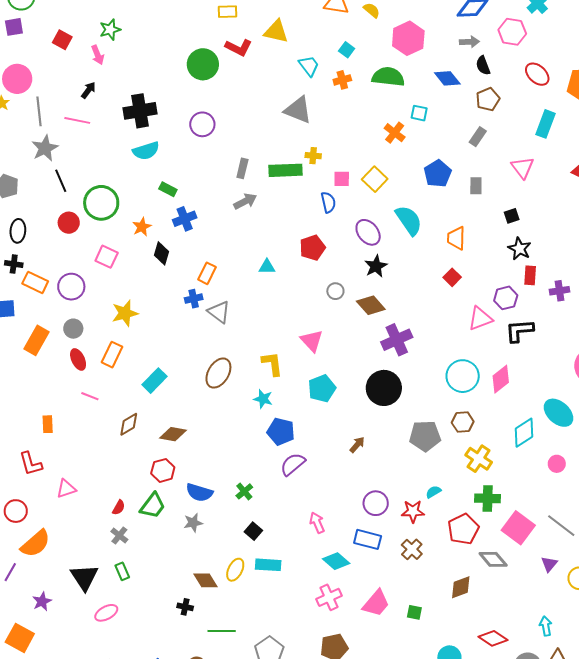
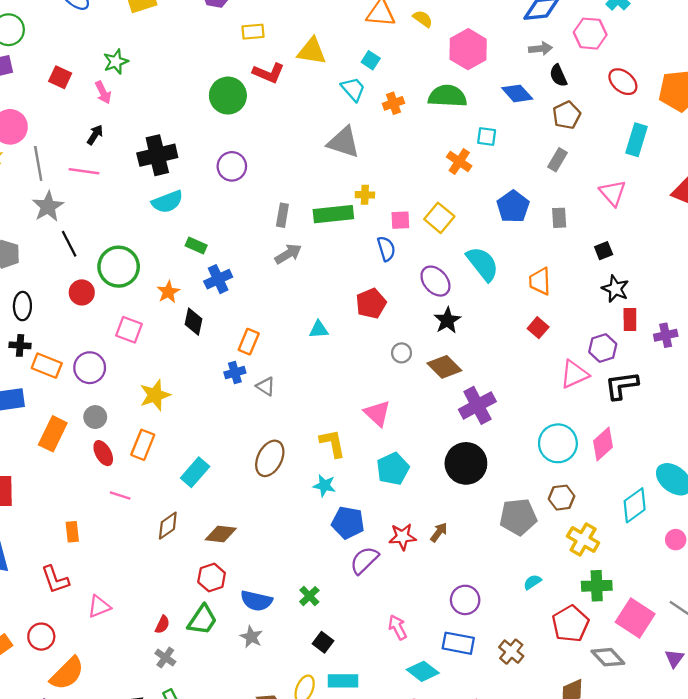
cyan square: (347, 50) -> (371, 60), moved
gray triangle: (219, 312) -> (266, 386), size x0.7
red star: (413, 511) -> (403, 537), moved
gray star: (193, 523) -> (251, 637), turned -30

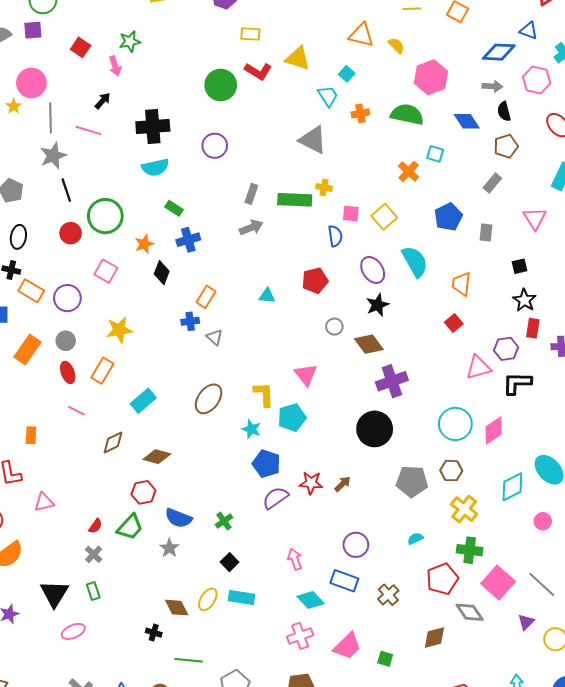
cyan pentagon: (393, 469) -> (292, 417), moved

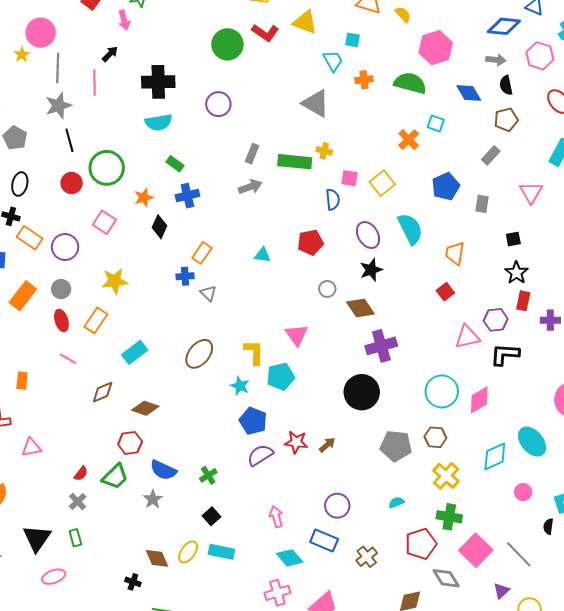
cyan square: (347, 74) -> (352, 40), turned -35
pink line: (88, 130) -> (94, 82), turned 70

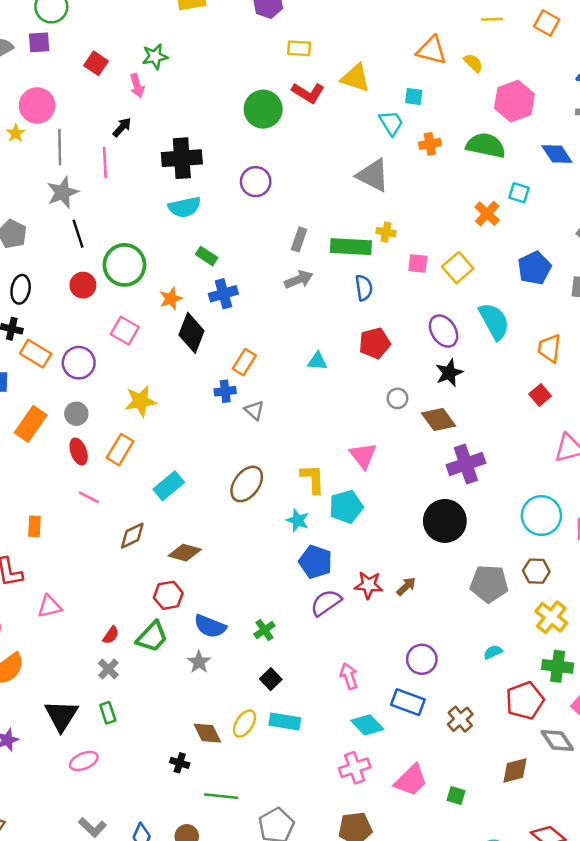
blue semicircle: (333, 200) -> (364, 288), moved
black diamond: (159, 227) -> (192, 333), size x1.4

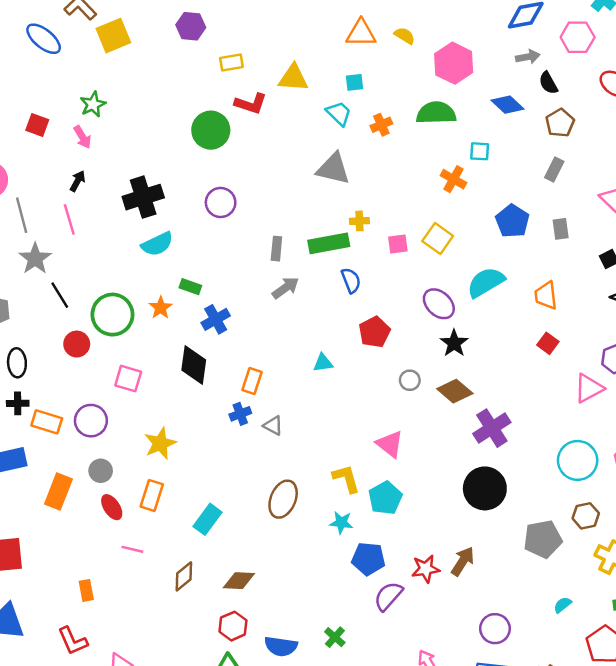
orange star: (171, 299) -> (161, 308), moved
cyan semicircle: (494, 321) -> (486, 282), turned -78
brown arrow: (406, 586) -> (463, 561), size x1.4

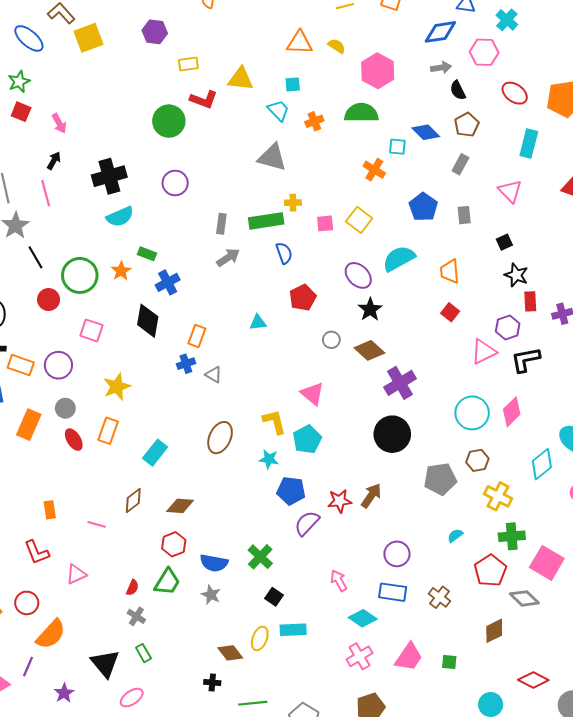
green star: (93, 104) -> (19, 82), moved
blue diamond: (508, 105) -> (426, 132), moved
pink line: (132, 549) -> (97, 524), moved
green cross: (335, 637) -> (260, 557), size x1.4

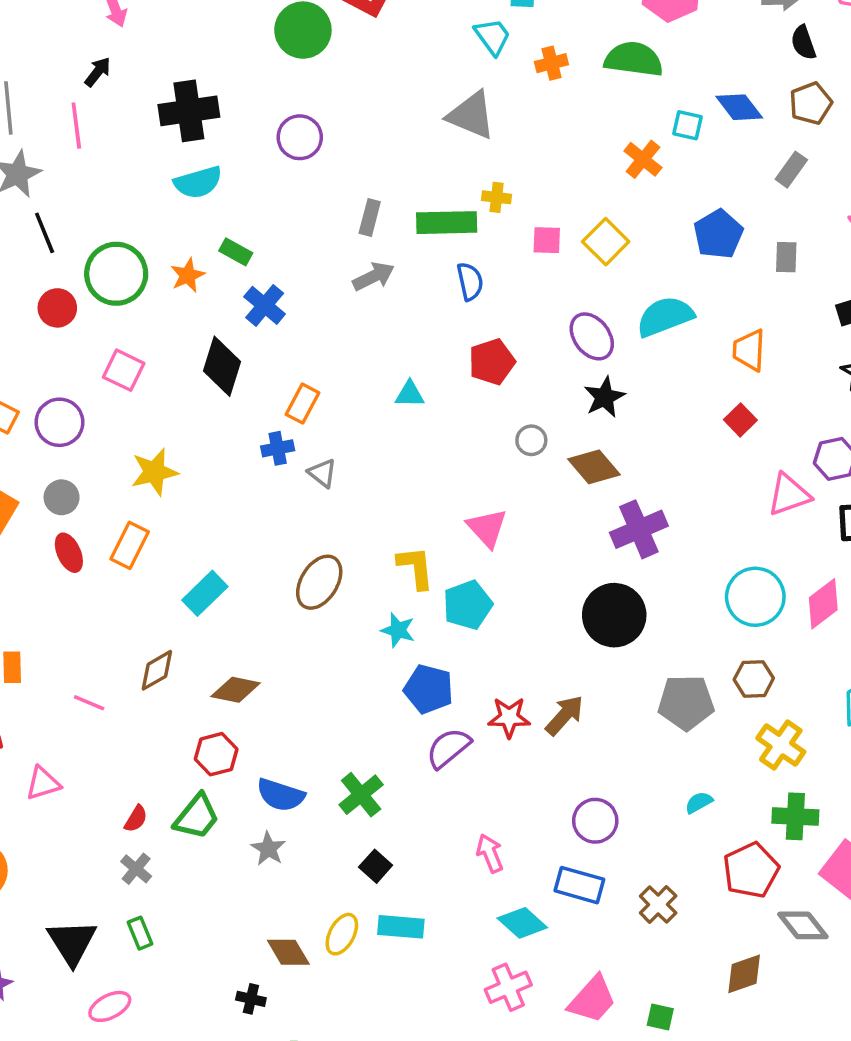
blue cross: (168, 282) -> (265, 305), turned -30

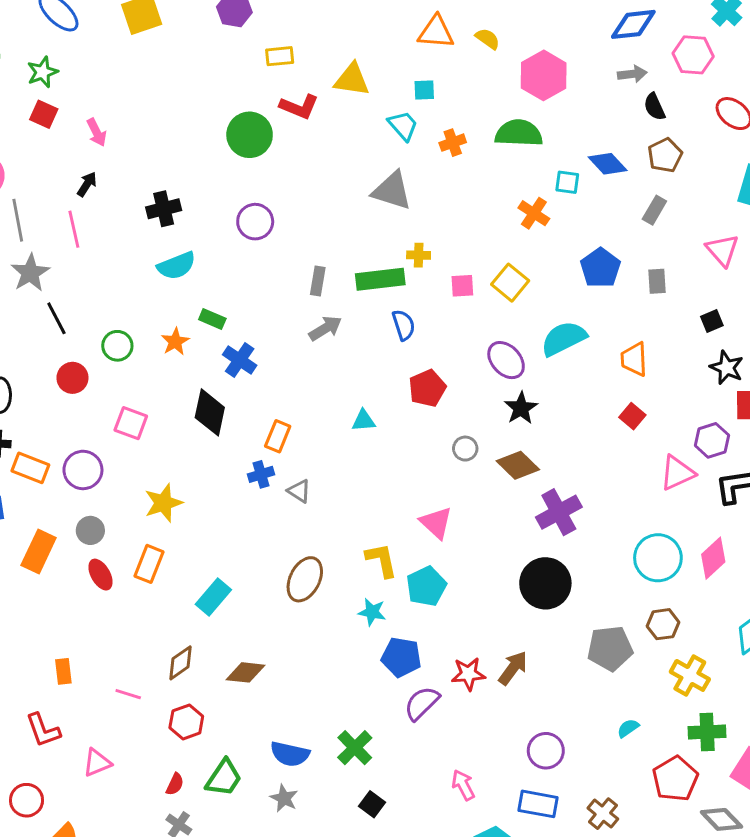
black cross: (189, 111) -> (164, 209), size x0.7
green circle: (116, 274) -> (117, 346), size x0.6
red hexagon: (216, 754) -> (186, 722), moved

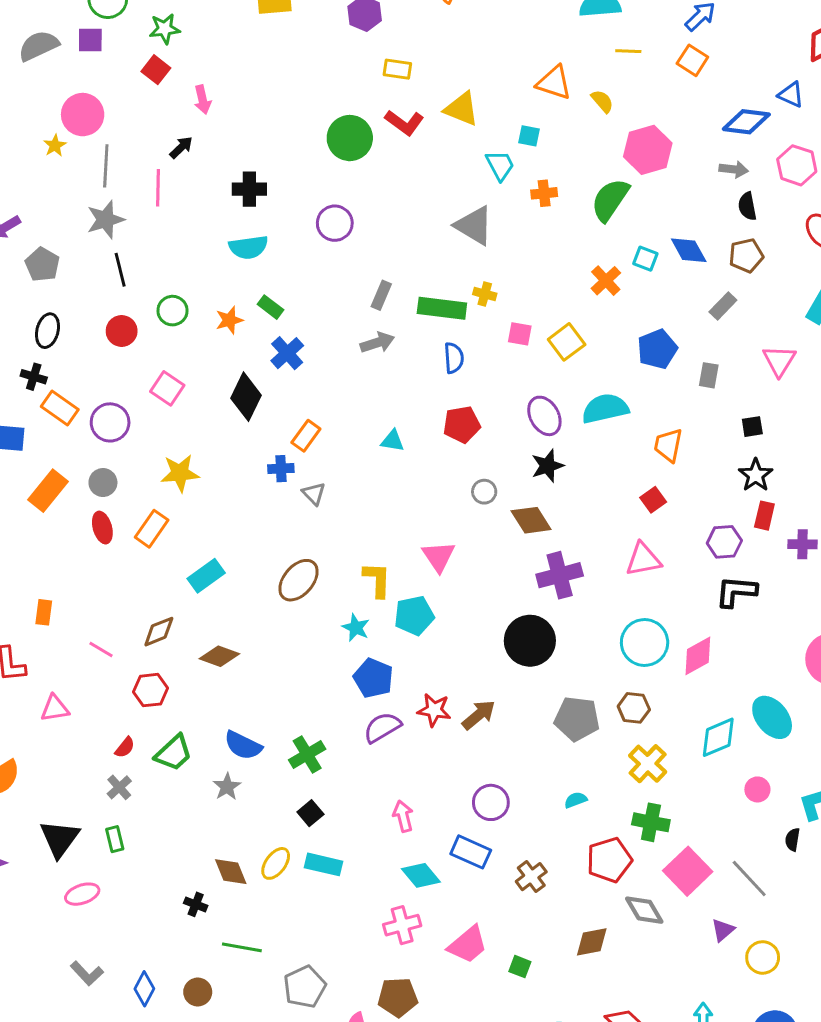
green semicircle: (519, 133) -> (610, 200), turned -72
pink triangle: (677, 473) -> (643, 559), moved

